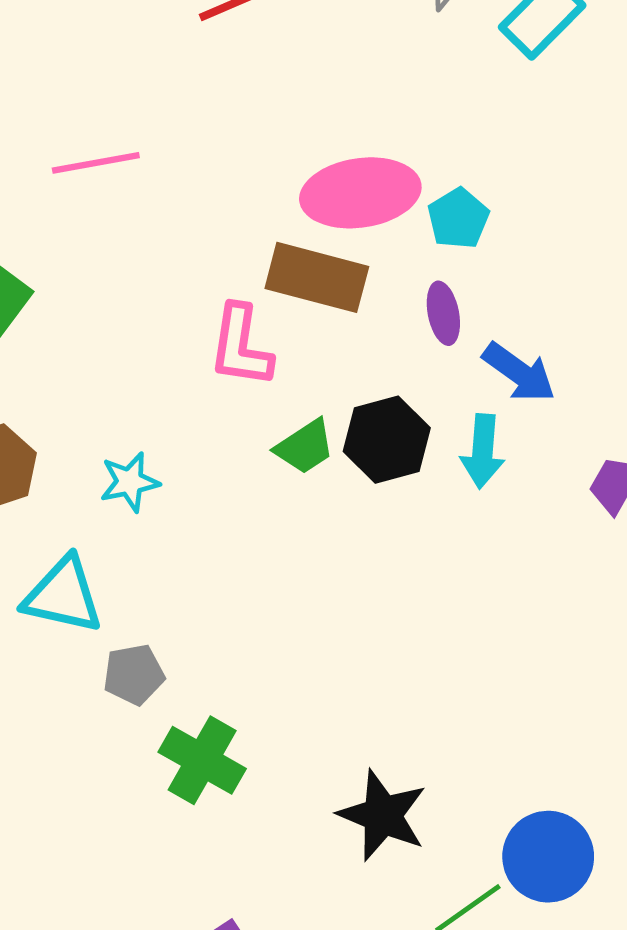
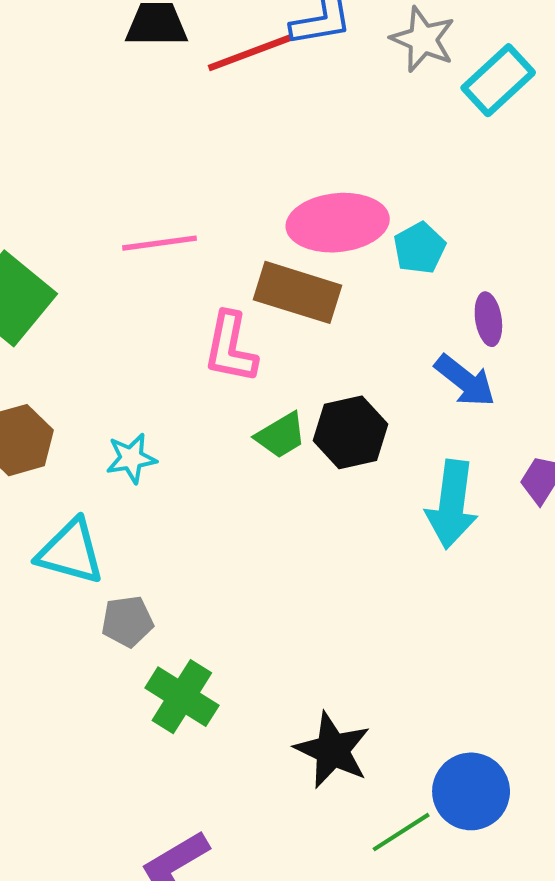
pink line: (96, 163) -> (160, 243), moved
purple ellipse: (443, 313) -> (488, 319), moved
cyan arrow: (483, 451) -> (452, 504), moved, size x1.4

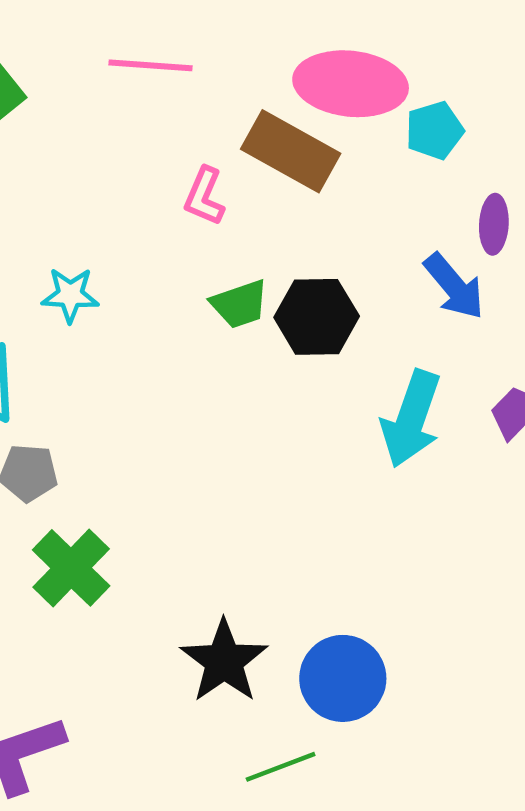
pink L-shape: (230, 348) -> (204, 196), size x0.7
blue circle: (471, 791) -> (343, 678), moved

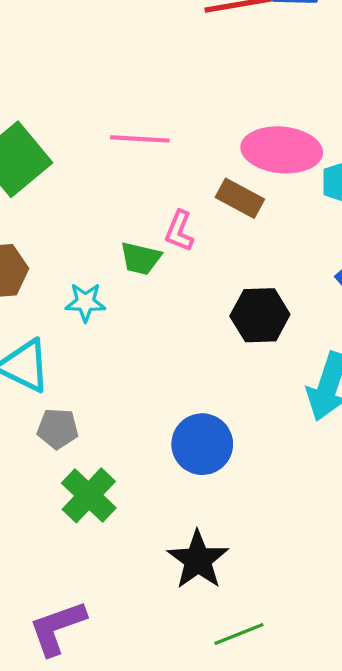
brown rectangle: (291, 151) -> (240, 198), size x0.7
green trapezoid: (240, 304) -> (141, 258), moved, turned 33
blue circle: (343, 678) -> (202, 444), moved

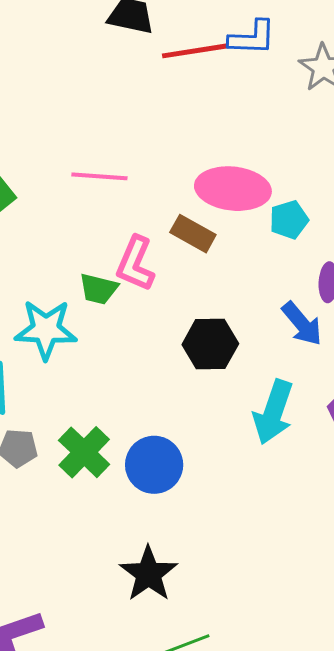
pink L-shape: (179, 231) -> (135, 264), size x1.4
cyan star: (85, 302) -> (46, 330), size x1.6
green cross: (89, 495) -> (84, 452), moved

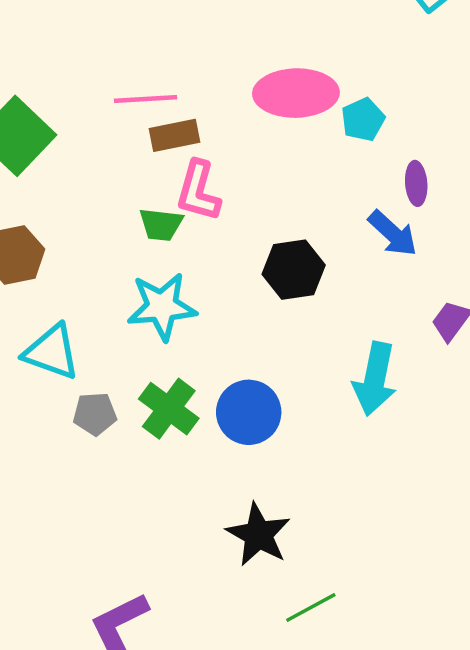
brown rectangle: (193, 234) -> (174, 135), moved, turned -33
cyan star: (46, 330) -> (162, 307), moved
cyan arrow: (273, 412) -> (375, 379), moved

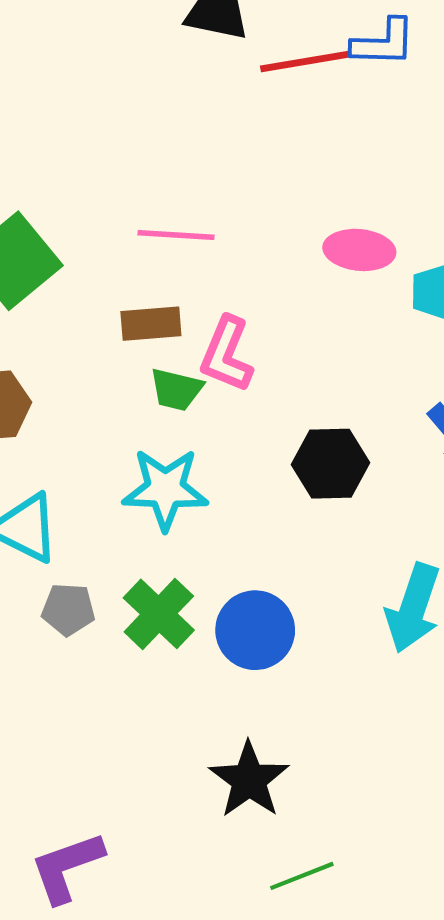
pink ellipse: (296, 93) -> (359, 250), size x0.7
brown rectangle: (174, 135) -> (151, 324), moved

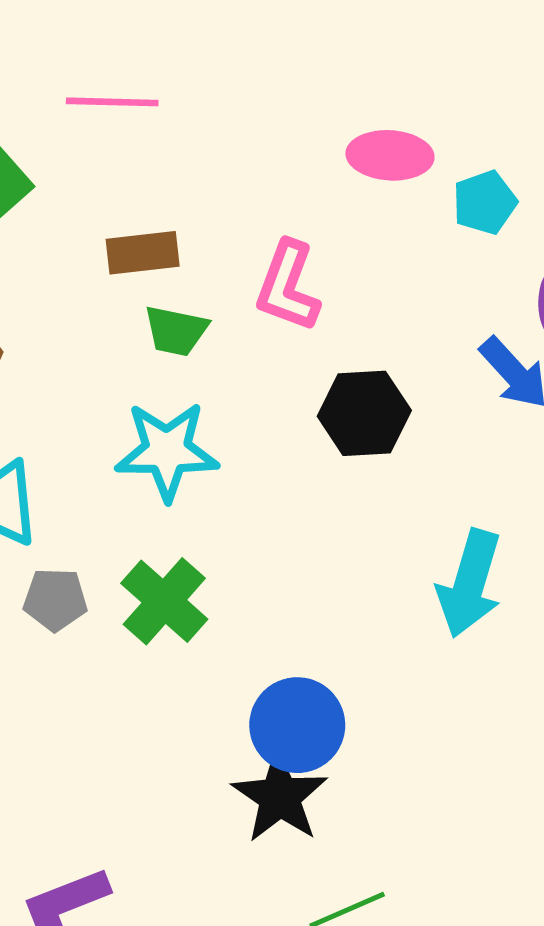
pink line: (176, 235) -> (112, 102), moved
pink L-shape: (227, 354) -> (288, 286), moved
blue circle: (255, 630) -> (297, 725), moved

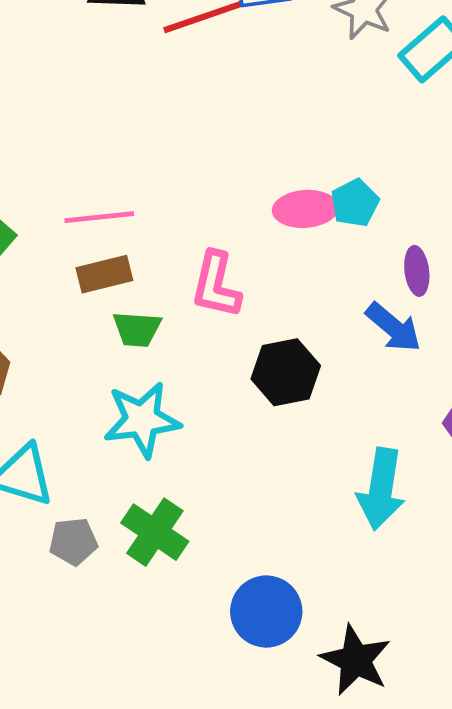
pink line: (112, 102) -> (99, 217), moved
pink ellipse: (390, 155) -> (305, 209), moved
black star: (280, 797) -> (356, 660), moved

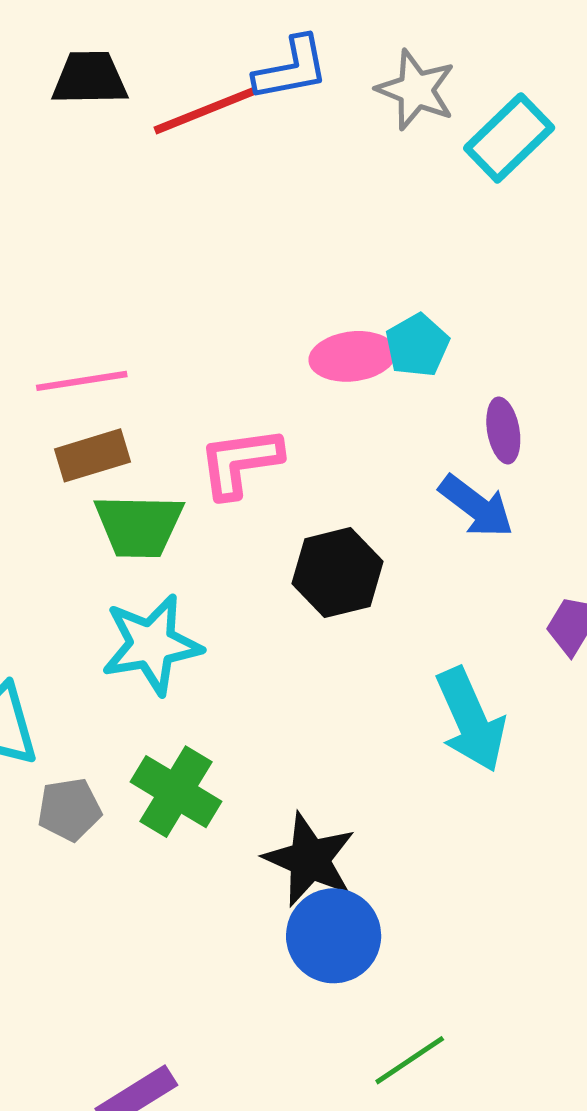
pink L-shape: (216, 285) -> (240, 462), turned 72
green trapezoid: (137, 329) -> (139, 526), size x1.4
cyan arrow: (381, 489) -> (471, 720), turned -30
blue circle: (266, 611) -> (334, 936), moved
black star: (356, 660) -> (310, 860), moved

